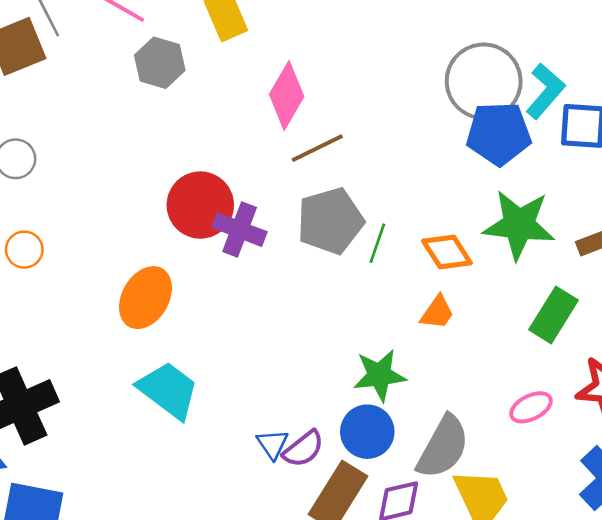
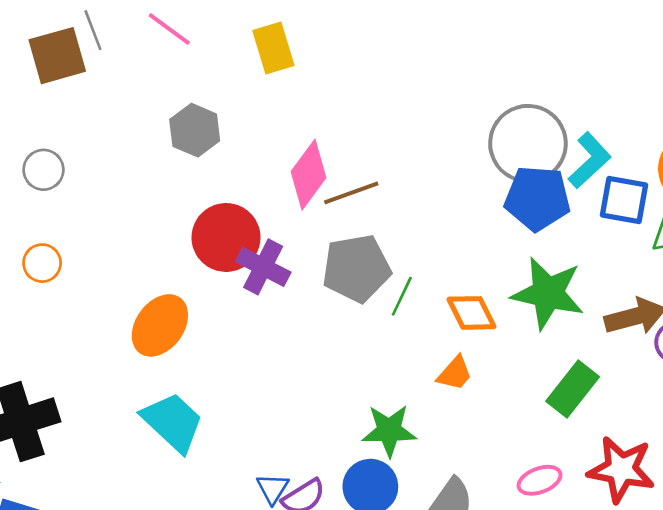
gray hexagon: (160, 63) -> (195, 130), moved
pink diamond: (287, 95) -> (309, 175), moved

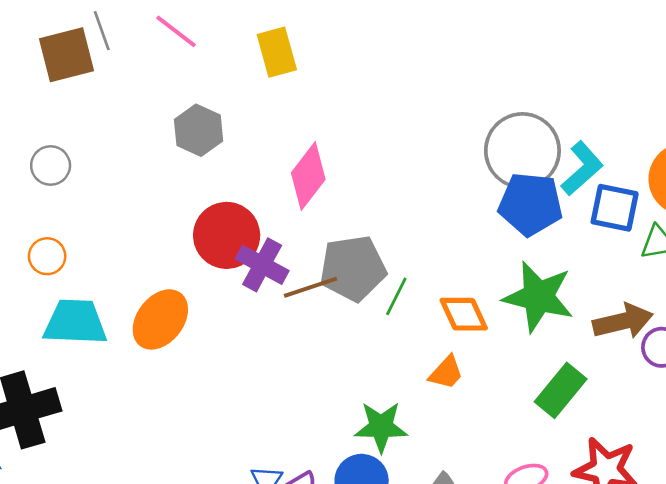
brown line: (351, 193) -> (311, 287), moved
cyan trapezoid: (173, 422) -> (75, 322), moved, turned -42

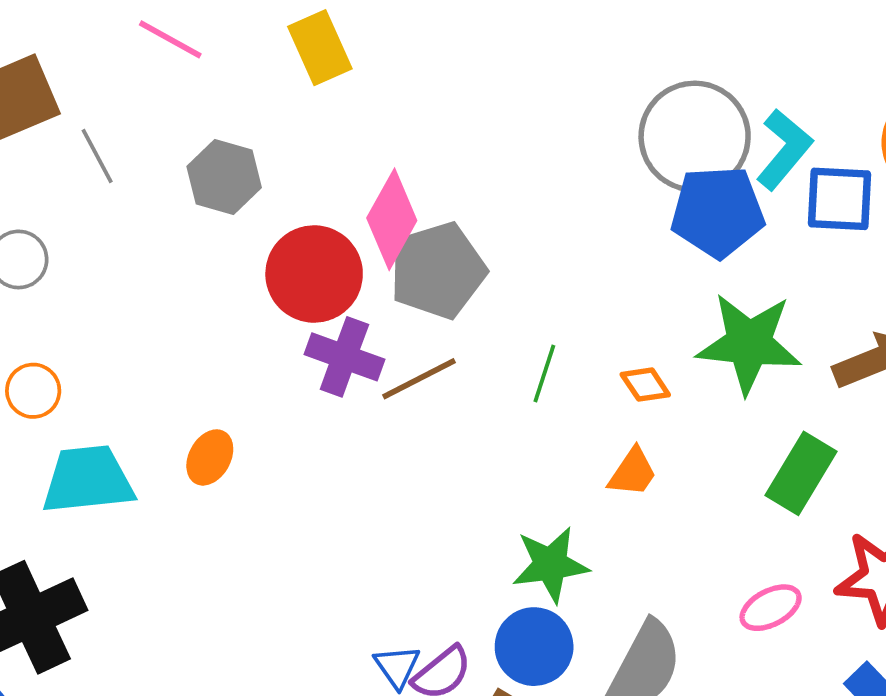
gray line: (102, 31) -> (97, 156), moved
red circle: (227, 235) -> (314, 274), moved
gray pentagon: (353, 268) -> (438, 271), moved
orange diamond: (464, 314) -> (645, 385), size x0.7
orange ellipse: (160, 319) -> (210, 457), size x0.6

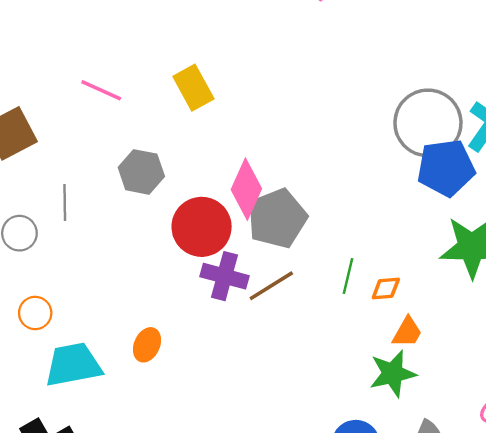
gray line: (97, 156) -> (65, 202), moved, turned 32
orange diamond: (645, 385) -> (386, 289), moved, turned -56
green star: (550, 564) -> (393, 374), moved

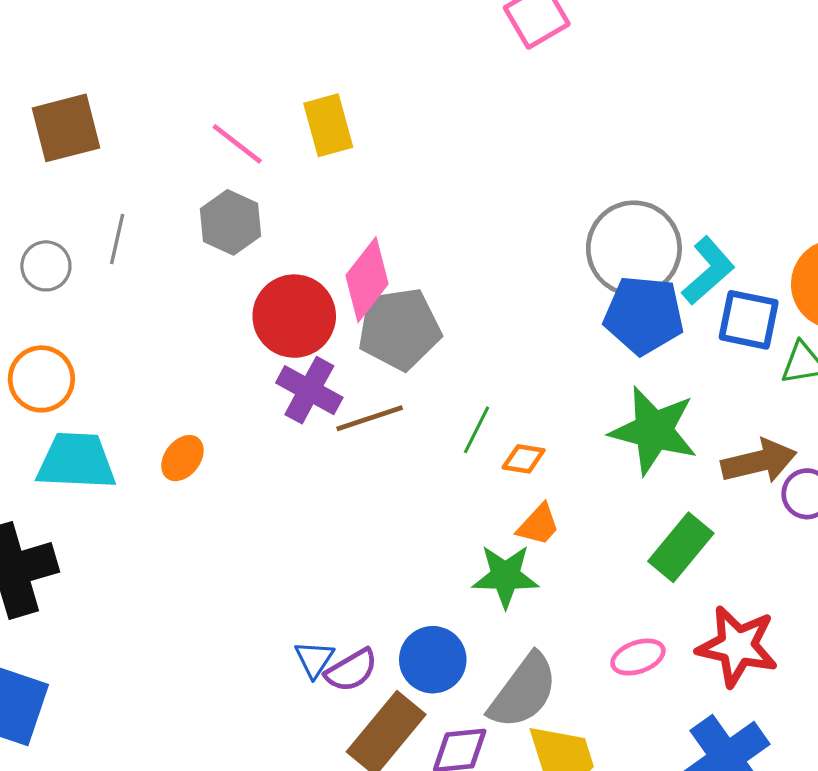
pink line: (101, 90) -> (237, 144), moved
orange circle: (35, 313) -> (41, 379), size x1.4

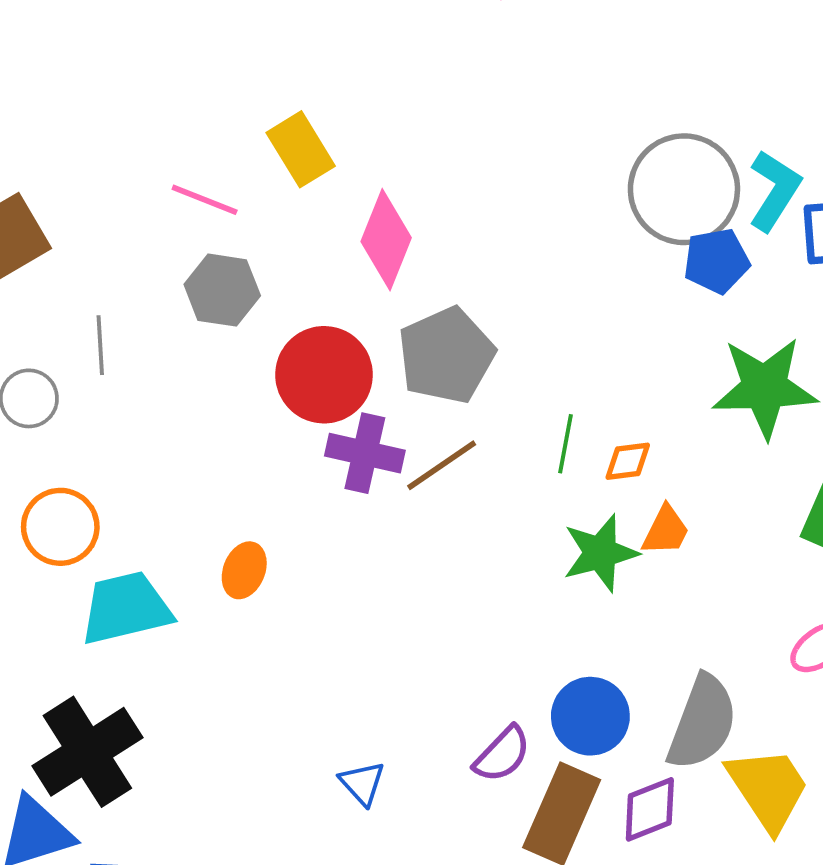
pink diamond: (367, 280) -> (386, 240), moved
blue pentagon: (644, 315) -> (716, 261), size x0.7
green star: (505, 576) -> (600, 553), moved
blue triangle: (314, 659) -> (362, 783), moved

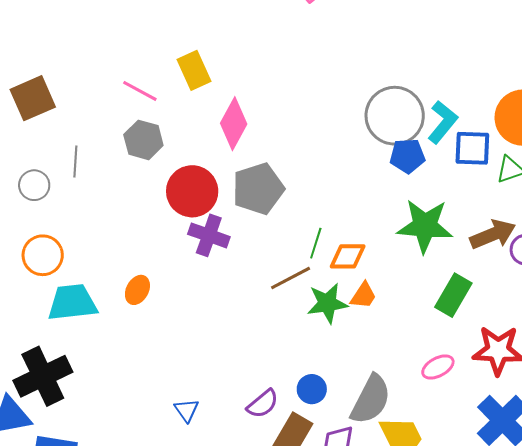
orange diamond: (628, 461) -> (348, 256), size x1.4
brown line: (442, 465) -> (291, 278), moved
blue circle: (590, 716) -> (312, 389), size x0.7

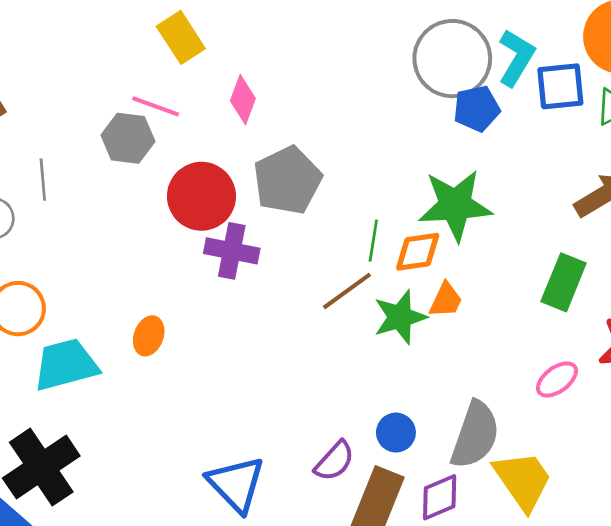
pink line: (140, 91) -> (156, 106), moved
pink diamond: (234, 124) -> (243, 100), size x0.7
green star: (425, 226) -> (455, 205), moved
blue triangle: (187, 410) -> (236, 484), size x1.8

